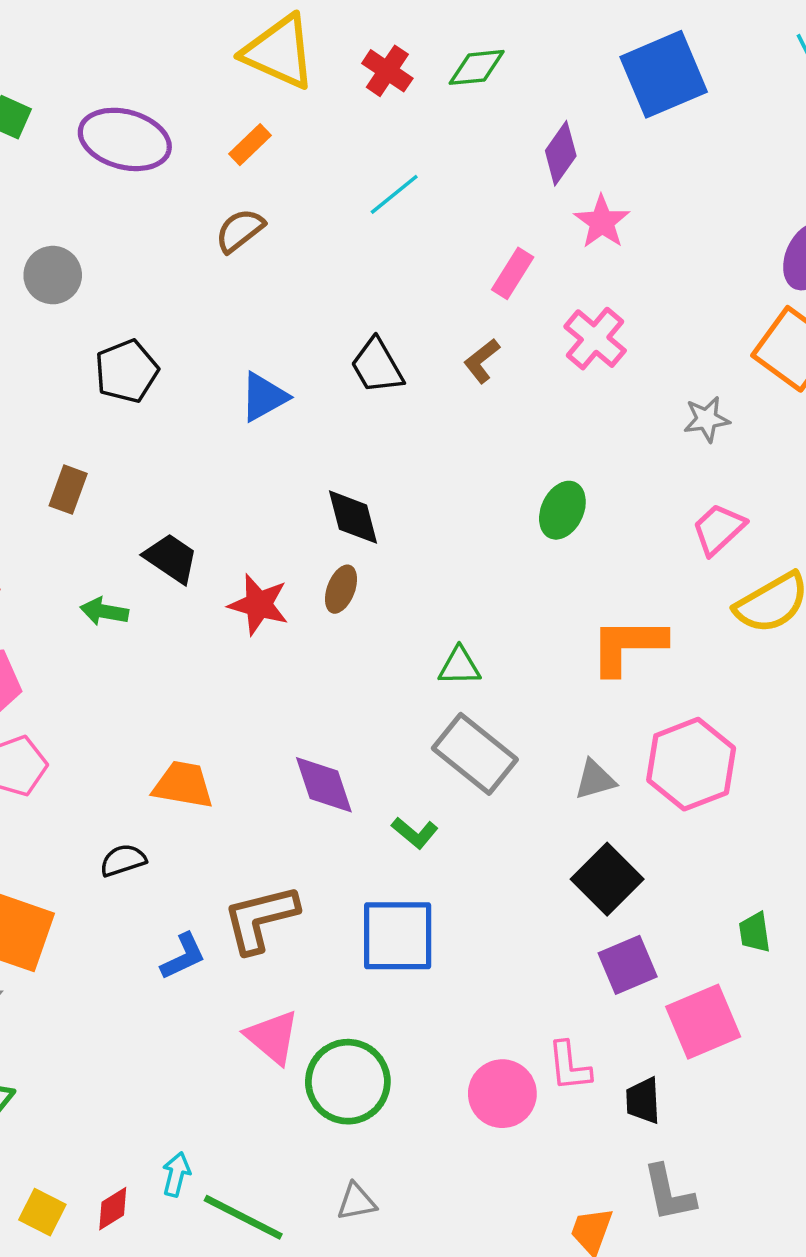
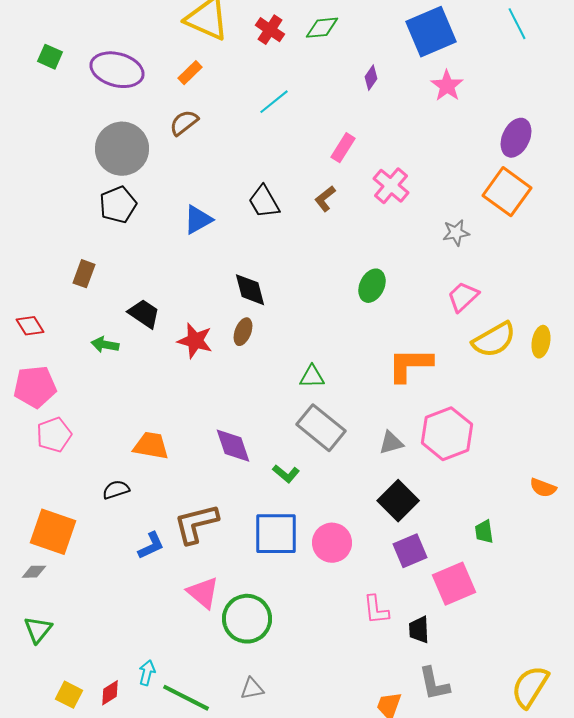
purple diamond: (561, 153) -> (371, 78), size x0.7
pink star: (602, 222) -> (447, 86), moved
gray circle: (53, 275) -> (122, 149), moved, size x1.6
pink circle: (502, 1094) -> (332, 543), moved

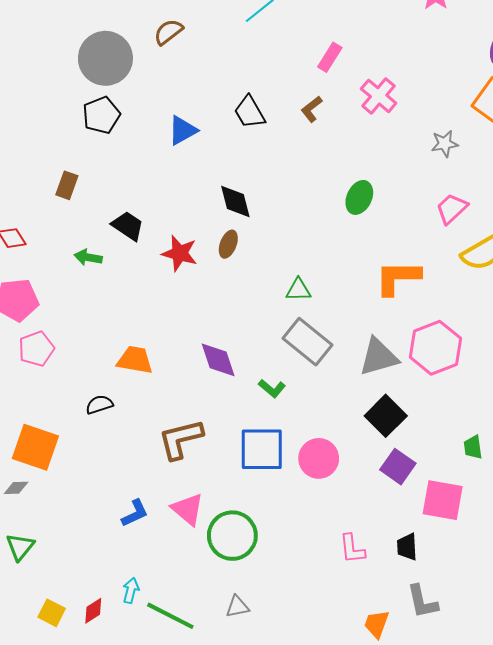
gray triangle: (391, 443) -> (379, 357), size x1.6
blue L-shape: (151, 546) -> (135, 513), moved
purple square: (410, 551) -> (398, 467), turned -32
pink square: (454, 584) -> (443, 500), turned 33
pink L-shape: (376, 610) -> (352, 549), moved

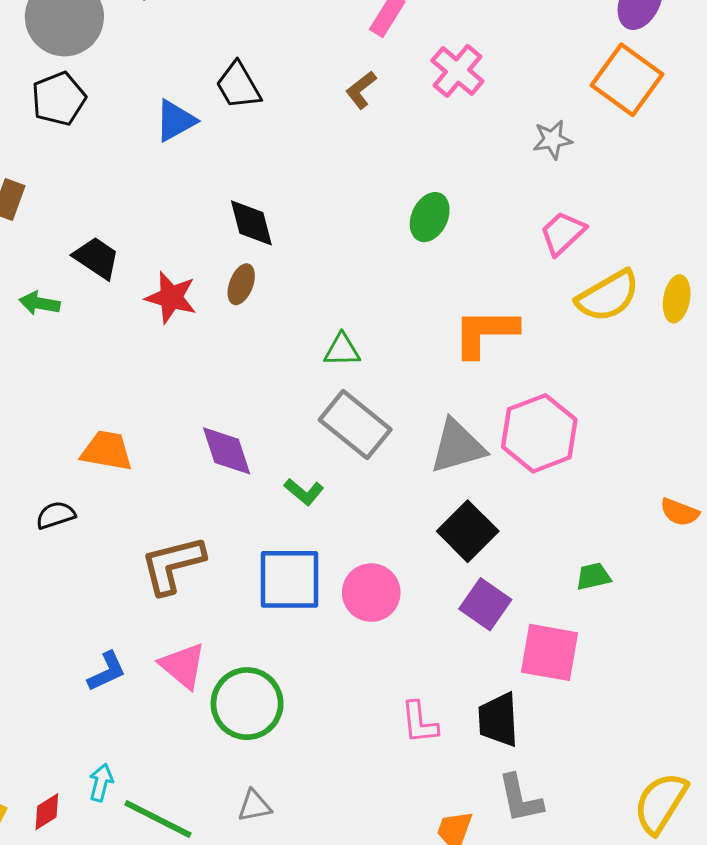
black trapezoid: (250, 112) -> (238, 86), moved
green trapezoid: (473, 447) -> (593, 576), turned 85
black trapezoid: (407, 547) -> (498, 720), size x1.4

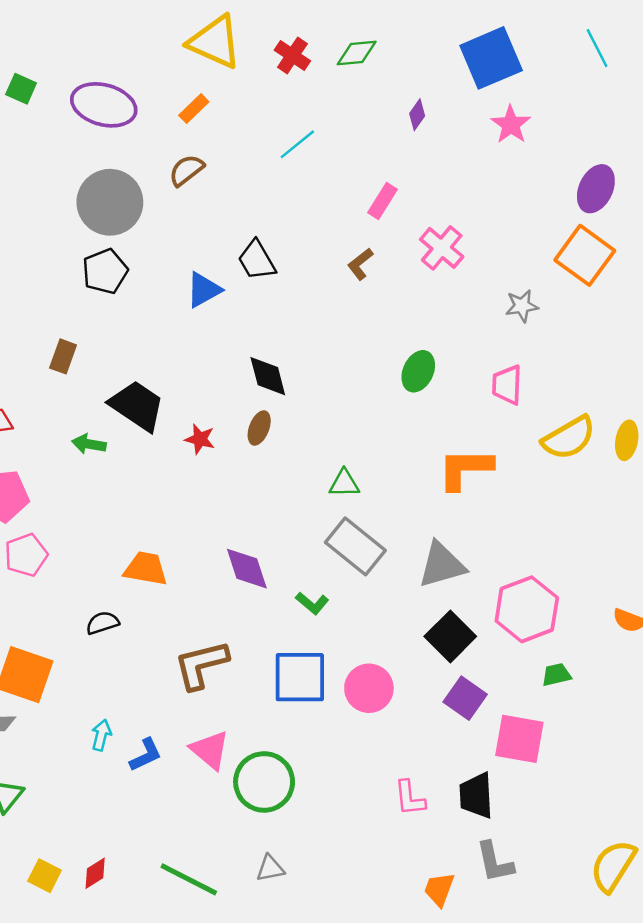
pink trapezoid: (563, 233) -> (507, 385), moved, turned -45
black trapezoid: (97, 258) -> (137, 406), size x1.4
red star: (171, 297) -> (200, 439), size x0.7
pink hexagon: (539, 433) -> (527, 609), moved
cyan arrow: (101, 782) -> (101, 735), moved

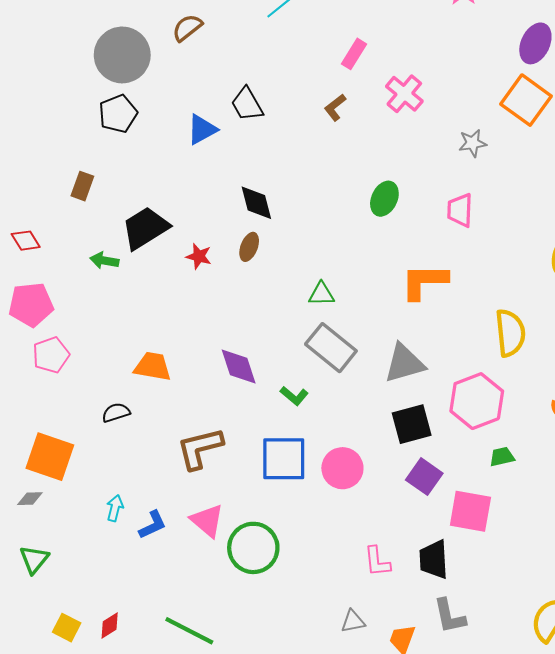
black trapezoid: (137, 406) -> (145, 228), turned -66
yellow semicircle: (569, 438) -> (510, 333), moved, turned -66
black square: (450, 636) -> (412, 424), turned 30
gray triangle: (270, 868) -> (353, 621), moved

